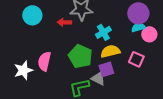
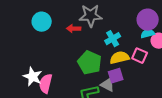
pink square: (136, 59) -> (140, 56), moved
pink semicircle: (44, 61) -> (46, 84), moved
white star: (23, 70) -> (33, 77), turned -30

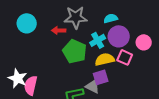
purple circle: (148, 20) -> (119, 36), moved
cyan semicircle: (148, 34) -> (111, 18), moved
green pentagon: (90, 63) -> (75, 51), moved

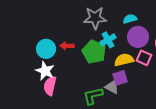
cyan circle: (27, 23) -> (46, 49), moved
red arrow: (59, 30) -> (67, 46), moved
cyan cross: (98, 40) -> (108, 40), moved
white star: (18, 78) -> (45, 71), moved

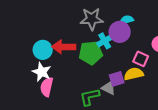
purple circle: (138, 37) -> (120, 32), moved
red arrow: (67, 46) -> (64, 47), size x1.6
green pentagon: (94, 52) -> (91, 53), turned -30
yellow semicircle: (124, 60) -> (134, 74), moved

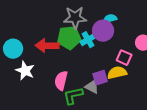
cyan circle: (43, 50) -> (13, 49), moved
green pentagon: (91, 53) -> (69, 38), moved
pink semicircle: (47, 87) -> (61, 81), moved

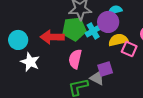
yellow semicircle: (117, 73) -> (118, 40), moved
pink semicircle: (61, 81) -> (75, 59), moved

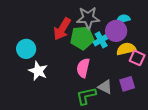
red arrow: (52, 37) -> (62, 29), moved, turned -60
purple square: (105, 69) -> (127, 84), moved

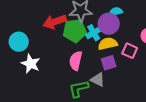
red arrow: (62, 29) -> (55, 22), turned 40
yellow semicircle: (126, 49) -> (108, 44), moved
purple square: (127, 84) -> (109, 63), moved

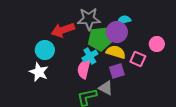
green pentagon: (75, 31) -> (100, 39), moved
cyan cross: (94, 33) -> (90, 56), moved
cyan circle: (19, 42) -> (45, 50), moved
yellow semicircle: (108, 44) -> (116, 52), turned 30

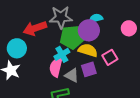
pink circle: (157, 44) -> (129, 28), moved
pink square: (138, 59) -> (110, 57), turned 35
gray triangle: (106, 88) -> (72, 75), moved

